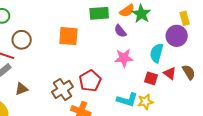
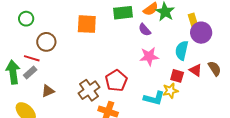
yellow rectangle: (185, 18) -> (193, 20), moved
orange square: (68, 36) -> (87, 24), moved
yellow star: (145, 102) -> (170, 91), moved

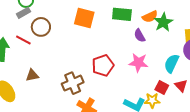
gray rectangle: (30, 73) -> (23, 13), moved
red pentagon: (116, 81) -> (103, 65), moved

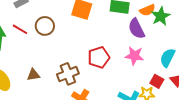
brown circle: (41, 27) -> (45, 26), moved
purple semicircle: (140, 36) -> (136, 29), size x1.5
brown triangle: (32, 75) -> (33, 75), moved

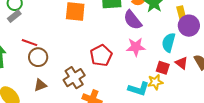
brown circle: (45, 26) -> (38, 57), moved
red line: (20, 29) -> (29, 43), moved

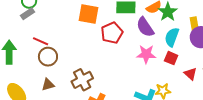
cyan semicircle: (169, 42) -> (172, 37), moved
red pentagon: (101, 55) -> (112, 33), moved
red square: (163, 68) -> (171, 58), moved

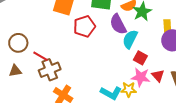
cyan semicircle: (172, 37) -> (130, 39), moved
red line: (41, 41) -> (41, 56), moved
pink star: (146, 54) -> (141, 77), moved

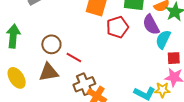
red square: (140, 58) -> (174, 58), turned -32
brown cross: (50, 70) -> (84, 84), moved
brown triangle: (15, 71) -> (49, 72), size x1.5

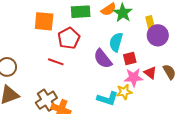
purple semicircle: (151, 25) -> (103, 59), moved
red line: (74, 58) -> (56, 62), moved

